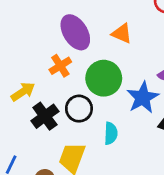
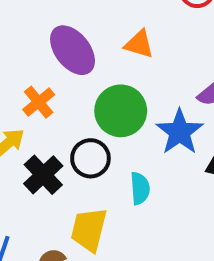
orange cross: (60, 66) -> (39, 102), moved

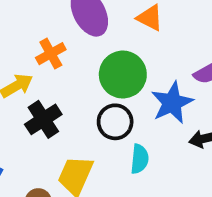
black circle: (90, 158) -> (115, 122), moved
cyan semicircle: (140, 188) -> (140, 159), moved

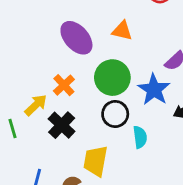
orange cross: (51, 54) -> (64, 85), moved

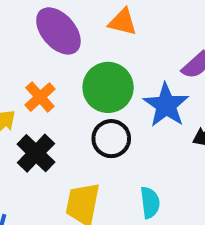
cyan semicircle: (140, 137) -> (150, 203), moved

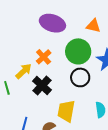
orange triangle: (123, 22) -> (93, 26), moved
purple ellipse: (58, 31) -> (52, 23), turned -30

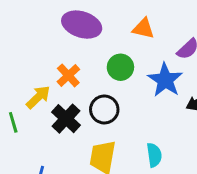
green circle: (78, 51) -> (120, 67), size x0.7
black circle: (80, 77) -> (104, 109), moved

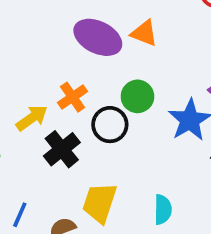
orange triangle: (143, 28) -> (144, 33), moved
black circle: (104, 109) -> (110, 125), moved

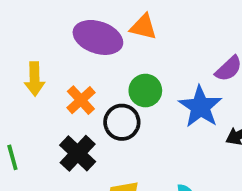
yellow arrow: (32, 118) -> (35, 79), moved, turned 132

